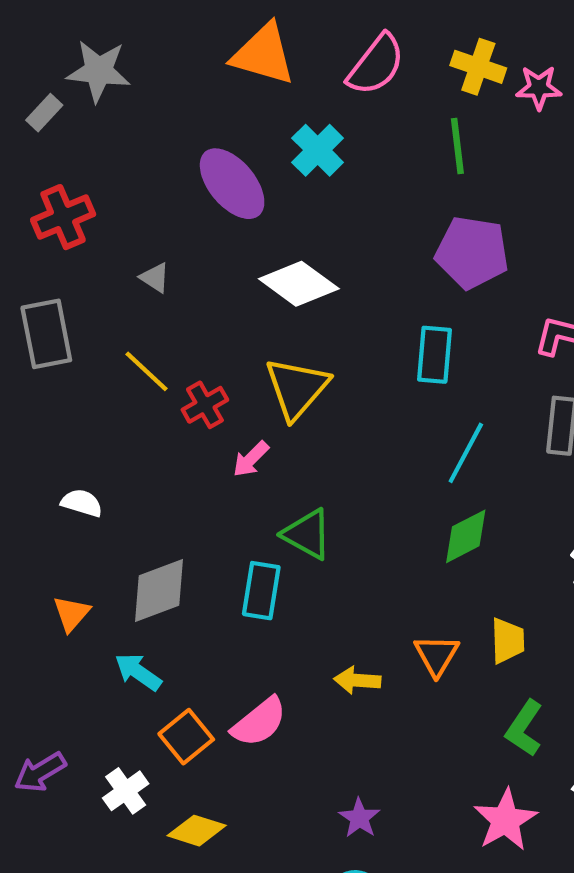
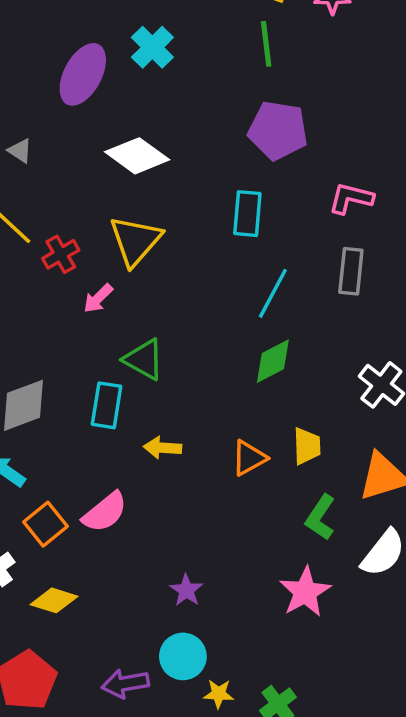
purple ellipse: (232, 184) -> (83, 74), turned 68
orange triangle: (437, 655) -> (249, 458), turned 30
yellow arrow: (357, 680) -> (163, 448), moved

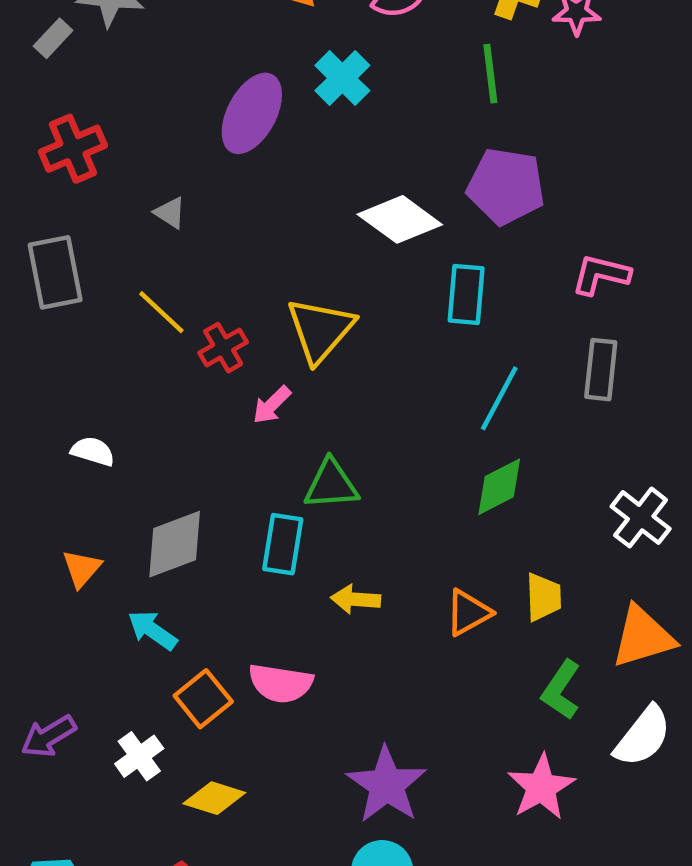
white diamond: (137, 156) -> (400, 219), moved
green triangle: (144, 359) -> (331, 484), turned -33
pink semicircle: (105, 512) -> (281, 683), turned 48
purple star: (186, 590) -> (387, 785), size x1.8

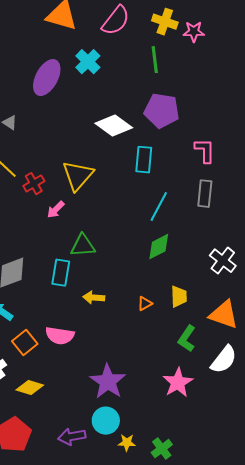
pink L-shape: (601, 275) -> (205, 151), turned 76
orange triangle: (468, 613) -> (145, 304), size x0.7
orange triangle: (643, 637) -> (224, 315), turned 36

